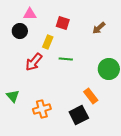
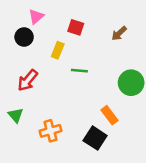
pink triangle: (30, 14) -> (36, 17), turned -40
red arrow: (34, 62) -> (28, 80), moved
black square: (79, 115) -> (95, 138), turned -30

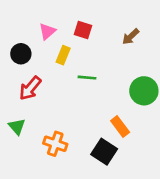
pink triangle: (36, 17) -> (47, 31), moved
black circle: (24, 37) -> (21, 54), moved
orange cross: (51, 131) -> (55, 144), turned 35

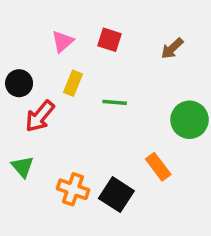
black circle: (21, 54) -> (19, 83), moved
yellow rectangle: (63, 55) -> (73, 83), moved
black square: (104, 152) -> (116, 195), moved

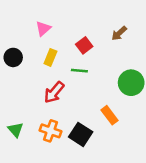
red square: (110, 40) -> (84, 45), moved, turned 35
red arrow: (40, 116) -> (54, 92), moved
green triangle: (23, 167) -> (16, 130), moved

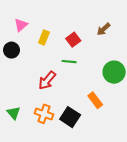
pink triangle: (43, 29) -> (21, 25), moved
yellow rectangle: (50, 57) -> (44, 38), moved

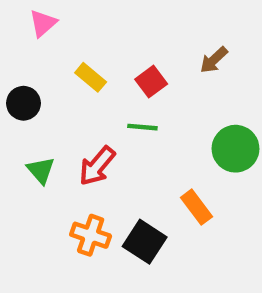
pink triangle: (21, 25) -> (43, 23), moved
yellow rectangle: (44, 38) -> (91, 77), turned -72
green triangle: (14, 113) -> (41, 170), moved

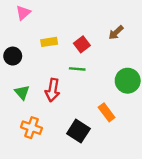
yellow rectangle: (91, 77) -> (49, 42), turned -49
red arrow: (97, 166) -> (53, 90), turned -30
orange cross: (91, 235) -> (31, 128), moved

